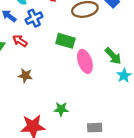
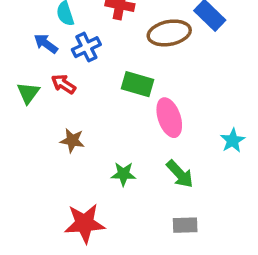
green arrow: (113, 56) -> (180, 174), moved
green star: (61, 109) -> (123, 174), moved

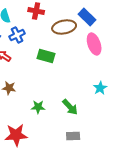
pink ellipse: (169, 118) -> (94, 44), moved

